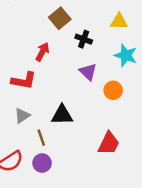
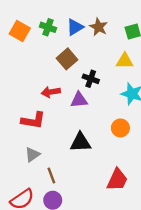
red arrow: (42, 52) -> (51, 92), turned -126
purple triangle: (88, 72) -> (79, 100), moved, turned -48
black triangle: (62, 115) -> (81, 142), moved

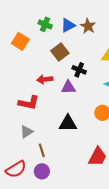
orange square: (20, 31) -> (20, 41), moved

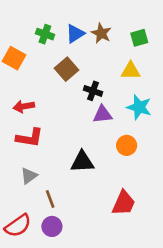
red arrow: (45, 79) -> (24, 106), moved
purple triangle: (68, 87) -> (103, 114), moved

